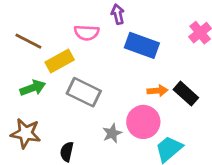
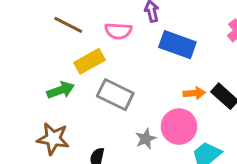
brown line: (28, 41) -> (68, 25), moved

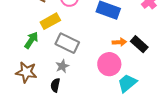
green arrow: (61, 90) -> (31, 40), turned -36
gray star: (146, 139) -> (62, 66), moved

